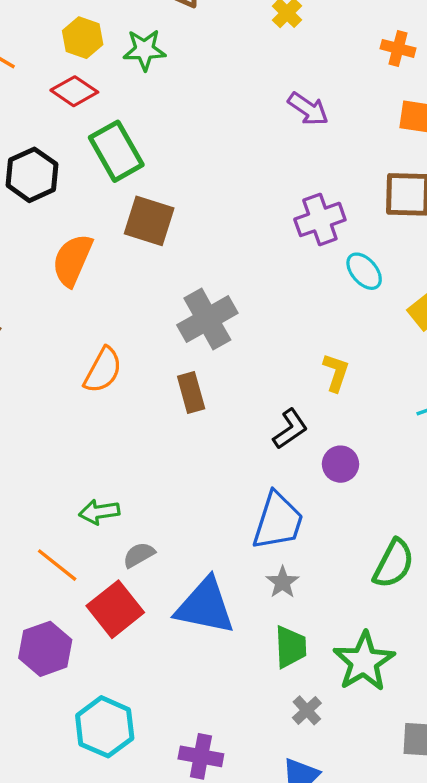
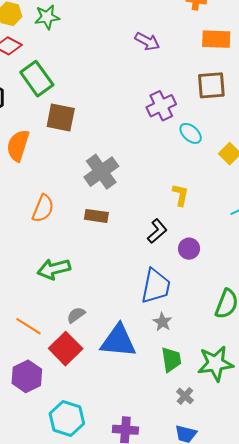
brown rectangle: (191, 392) -> (96, 216), turned -60
green arrow: (99, 512) -> (54, 269), moved, size x1.4
green star: (364, 662) -> (215, 363), turned 30

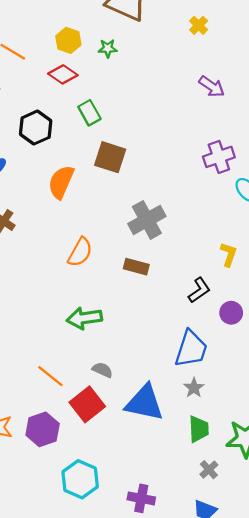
green star: (47, 17) -> (108, 48), size x0.7
green rectangle: (37, 79) -> (89, 113), size x0.7
gray semicircle: (76, 315) -> (102, 370), turned 54

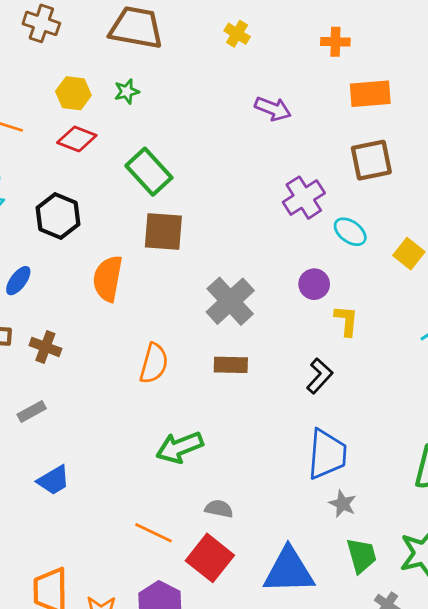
green rectangle: (89, 113) -> (149, 172), moved, size x1.4
purple circle: (231, 313) -> (314, 284), moved
blue triangle: (144, 403) -> (289, 571), moved

